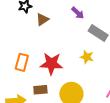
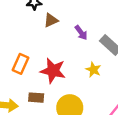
purple arrow: (78, 13) -> (81, 33), moved

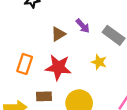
brown triangle: (51, 20) -> (58, 34), moved

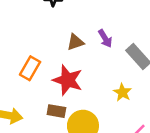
yellow star: (99, 62) -> (122, 92), moved
brown rectangle: (44, 96) -> (56, 111), moved

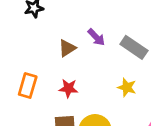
red star: (68, 80) -> (68, 88), size x0.6

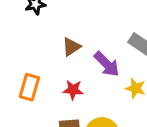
purple arrow: (96, 37) -> (107, 64), moved, size x1.4

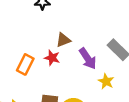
red star: (73, 90) -> (52, 58), moved

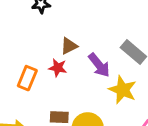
yellow star: (106, 81) -> (123, 90), size x1.5

